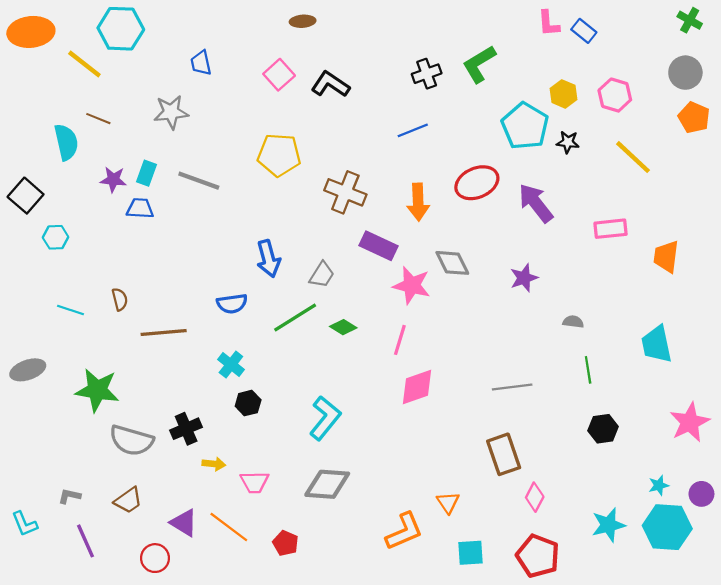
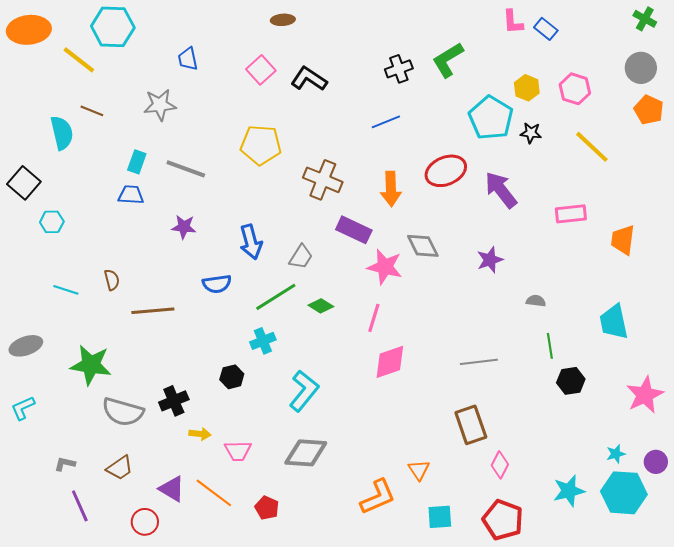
purple star: (113, 180) -> (184, 227), moved
cyan cross: (231, 365) -> (263, 341), moved, turned 30
black hexagon: (603, 429) -> (571, 381), moved
cyan L-shape: (25, 524) -> (23, 408), moved, turned 88

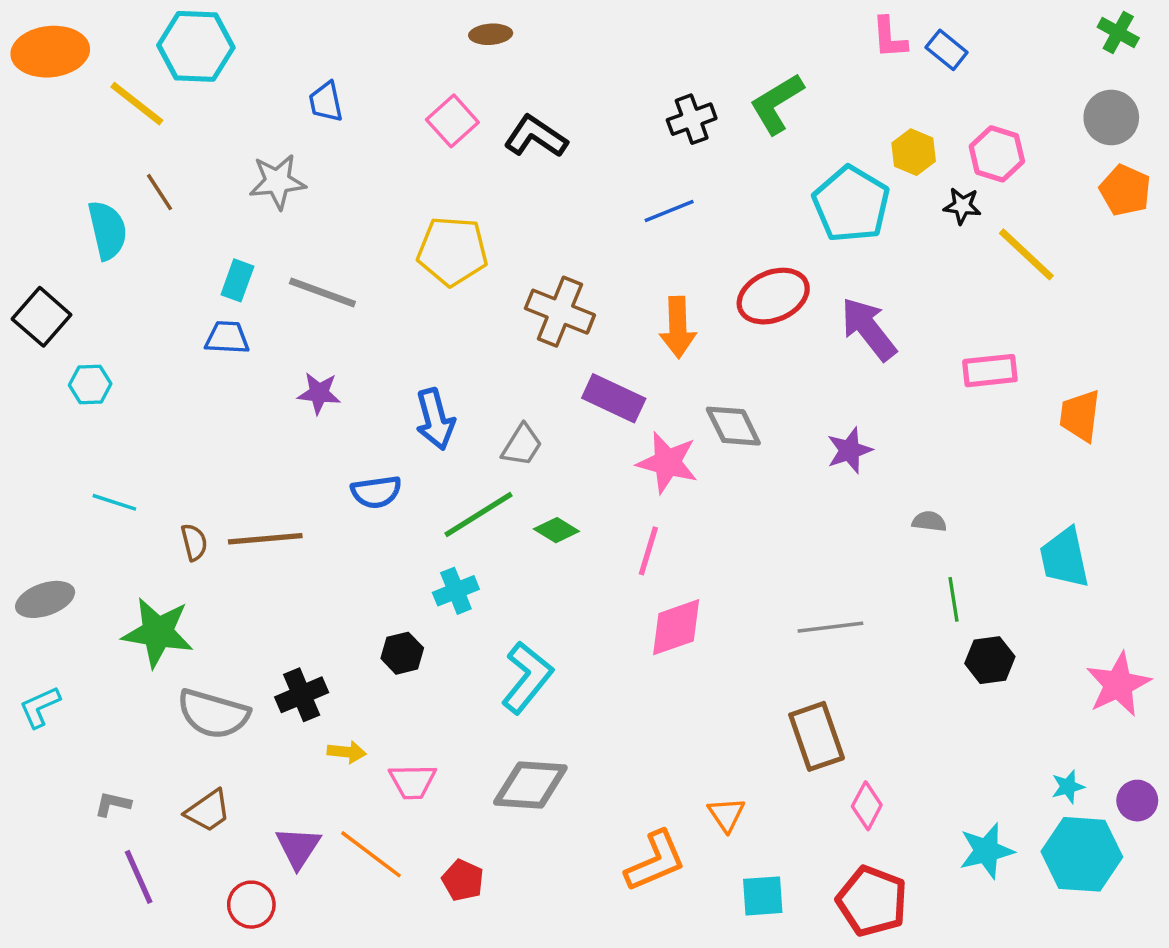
brown line: (92, 111) -> (159, 192), turned 35
black star: (531, 133) -> (962, 206), moved
brown semicircle: (112, 280) -> (194, 542), moved
purple triangle: (172, 489) -> (298, 847), turned 32

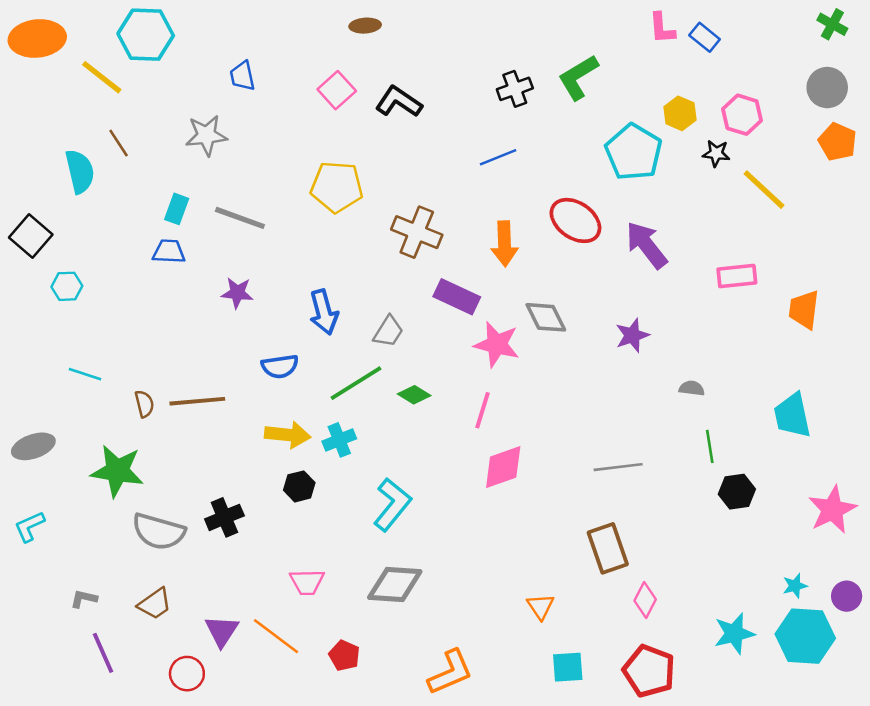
red ellipse: (773, 296) -> (575, 220), turned 57
yellow arrow: (347, 752) -> (288, 435), moved, size x1.6
orange L-shape: (655, 861) -> (450, 672), moved

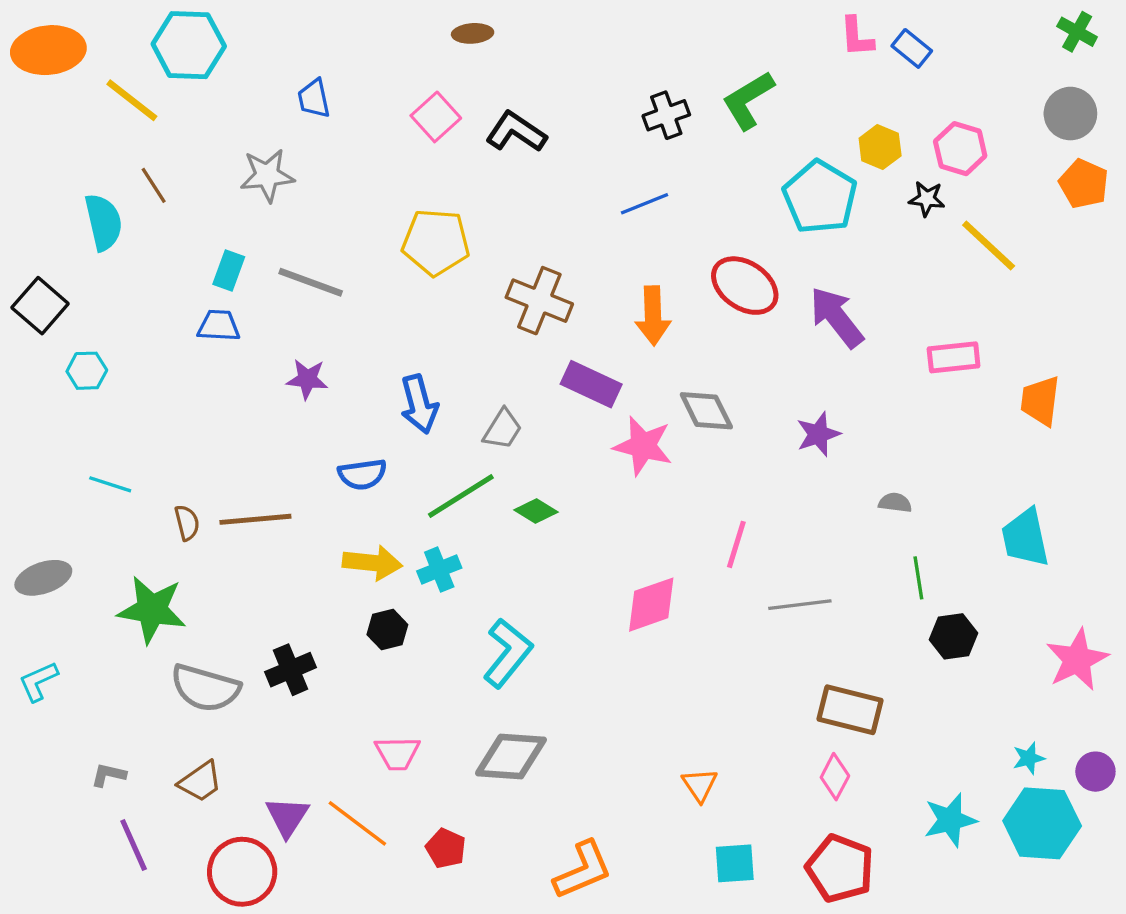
pink line: (483, 410) -> (736, 544), moved
brown rectangle: (608, 548) -> (850, 710), moved, turned -57
red circle: (187, 674) -> (242, 872), size x1.5

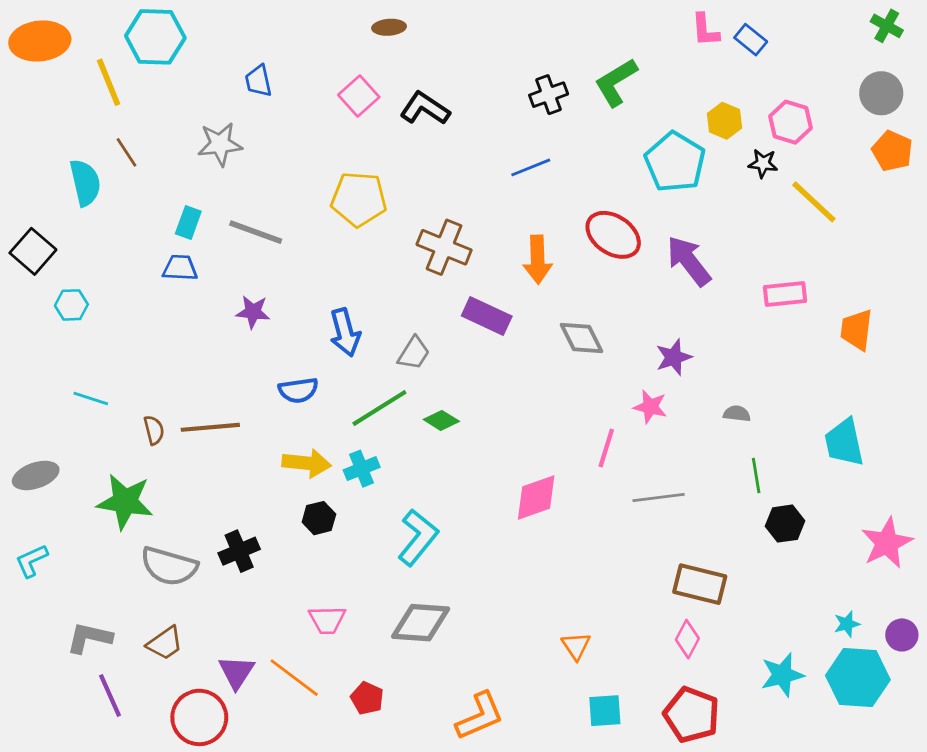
yellow line: (132, 100) -> (109, 82), turned 30
pink star: (643, 446) -> (650, 407), moved, size x0.7
gray L-shape: (108, 775) -> (89, 638), size x1.6

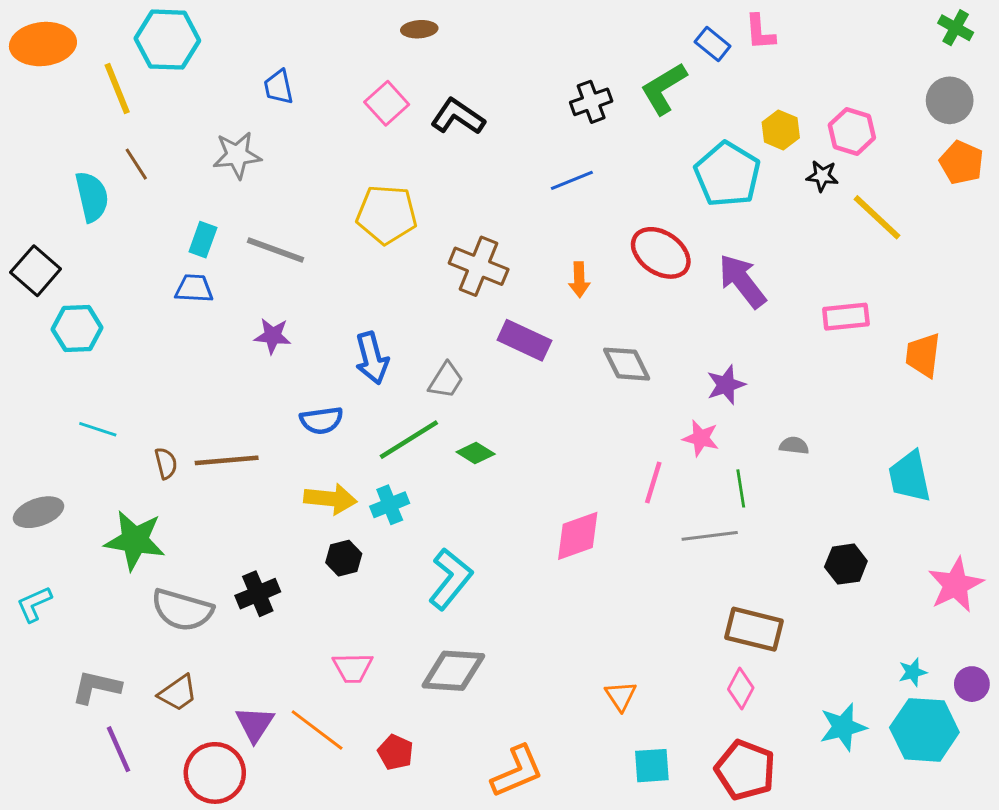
blue rectangle: (751, 40) -> (713, 44), moved
orange arrow: (538, 260) -> (579, 280), size x0.7
cyan hexagon: (71, 305) -> (77, 328), size x1.4
green line: (756, 475) -> (741, 488), moved

